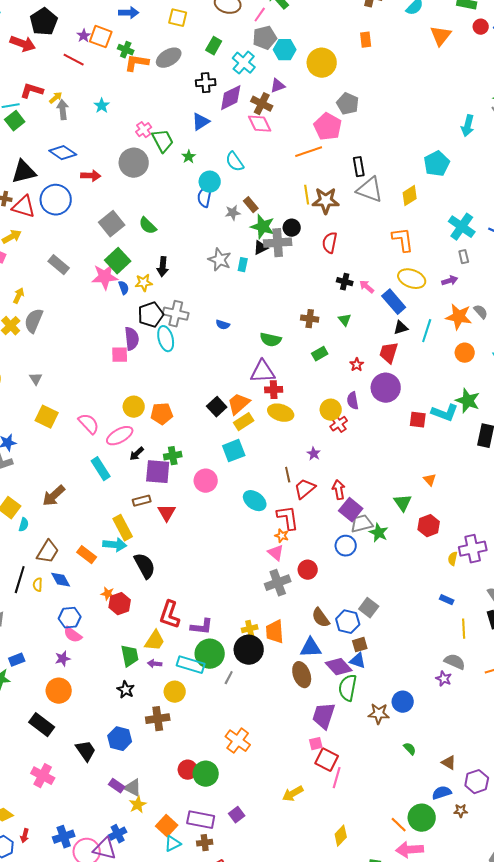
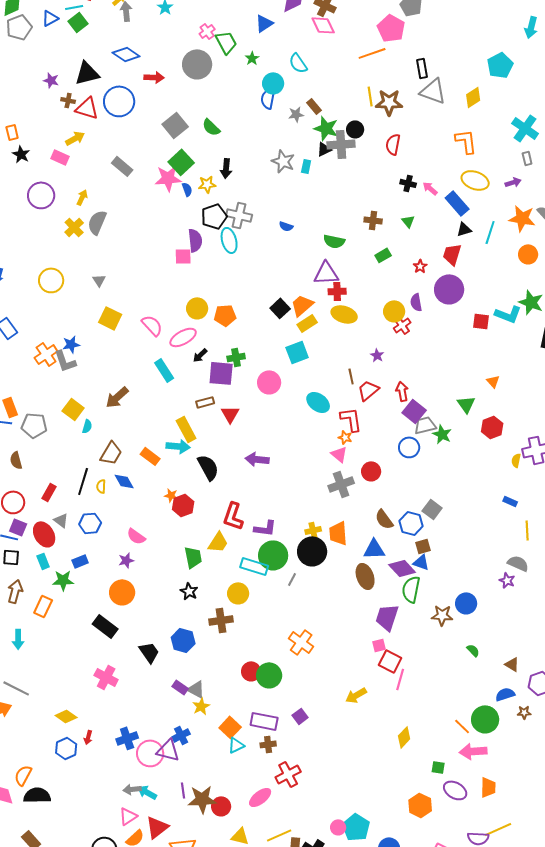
blue hexagon: (70, 618) -> (90, 523), moved
purple arrow: (155, 664) -> (257, 459), moved, size x1.6

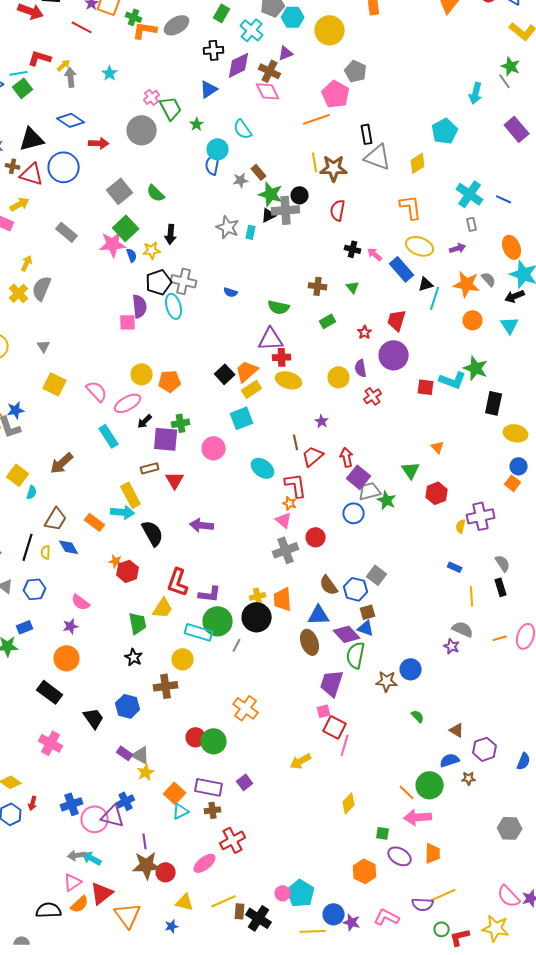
black triangle: (464, 229) -> (426, 284), moved
red cross: (402, 325) -> (373, 396), moved
purple line: (183, 790) -> (145, 841), moved

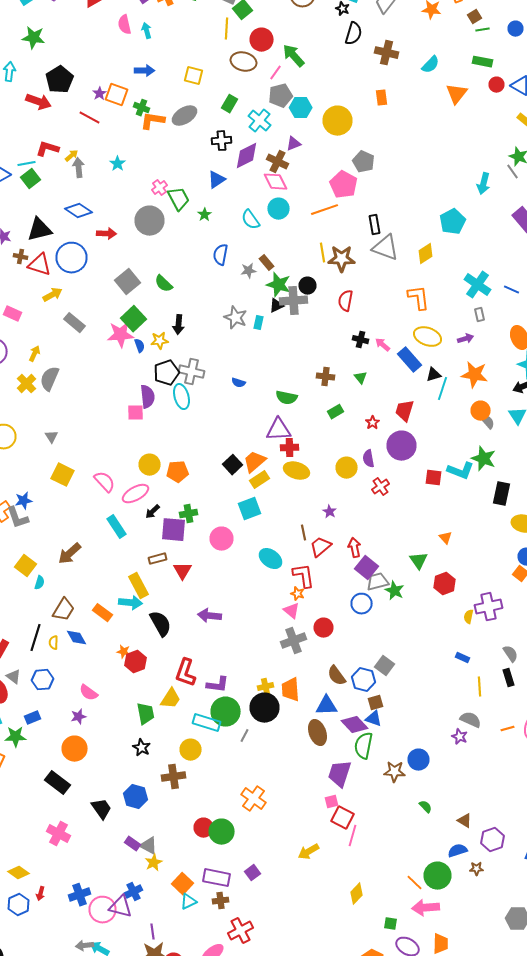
cyan circle: (218, 149) -> (278, 209), moved
yellow arrow: (20, 204) -> (52, 295), moved
gray semicircle: (489, 279) -> (488, 422), moved

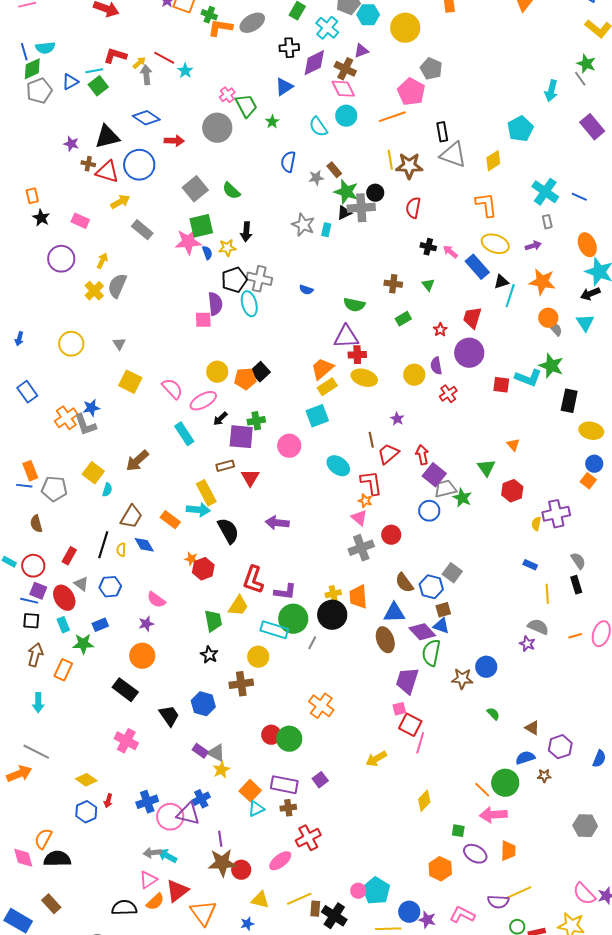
red line: (90, 118) -> (164, 58), moved
green square: (134, 319) -> (201, 226), turned 30
black square: (232, 465) -> (260, 372), moved

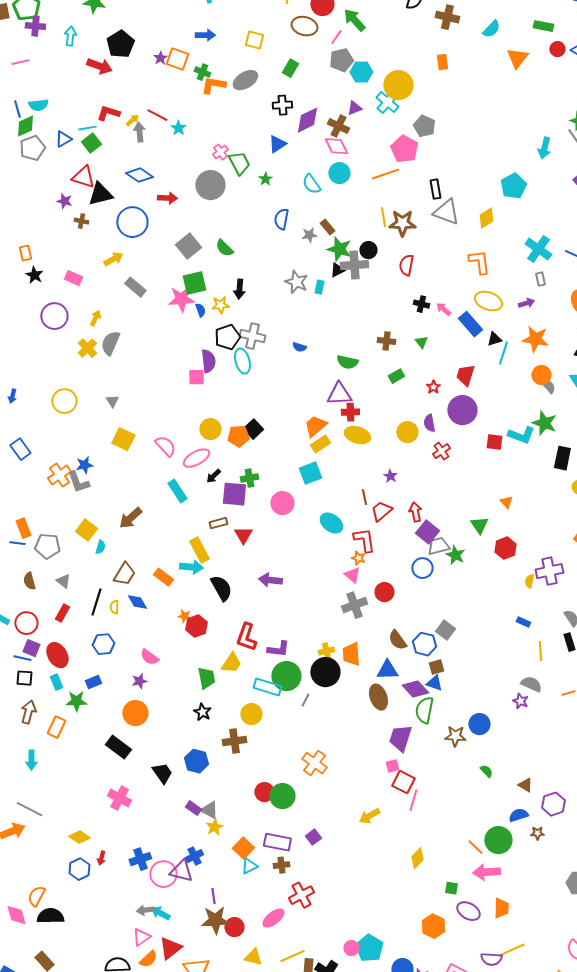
cyan cross: (327, 28) -> (387, 102), moved
red triangle: (107, 172) -> (83, 177), moved
gray triangle: (81, 584) -> (63, 581), moved

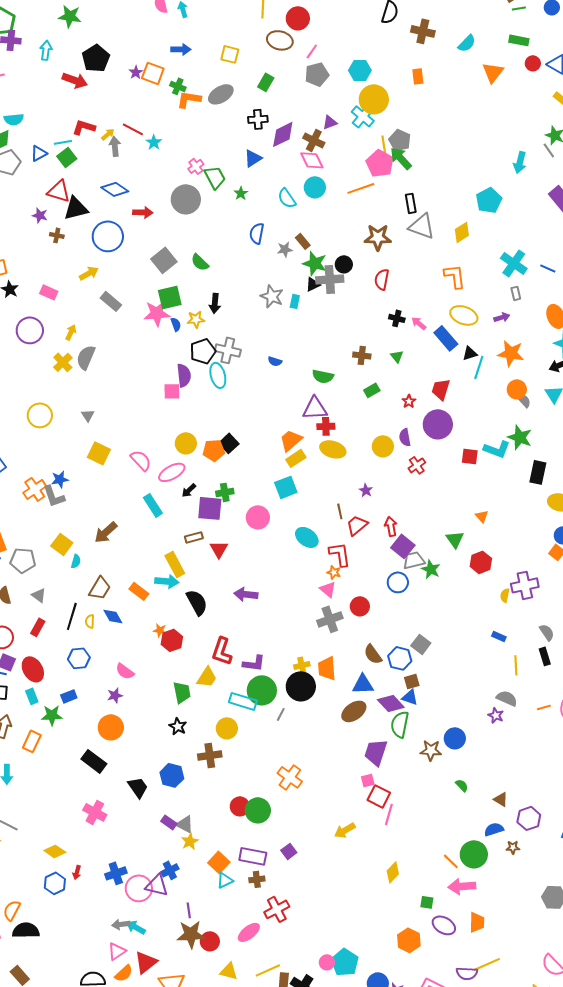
green arrow: (354, 20) -> (401, 158), moved
cyan hexagon: (361, 72) -> (360, 70), moved
yellow line: (383, 217) -> (384, 145), moved
brown ellipse: (378, 697) -> (354, 711), turned 75

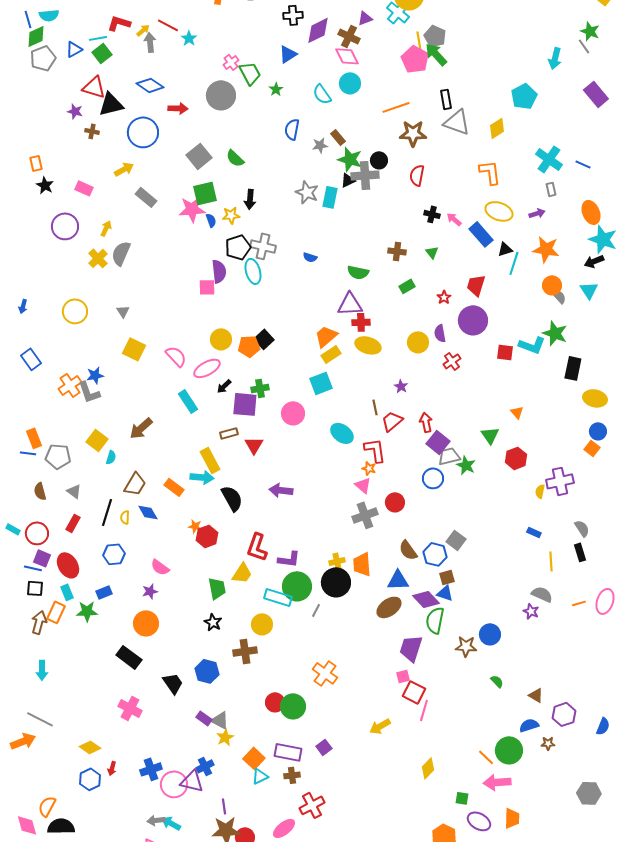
orange line: (361, 188) -> (396, 107), moved
cyan rectangle: (295, 301) -> (330, 197), size x1.5
orange rectangle: (32, 741) -> (56, 612), moved

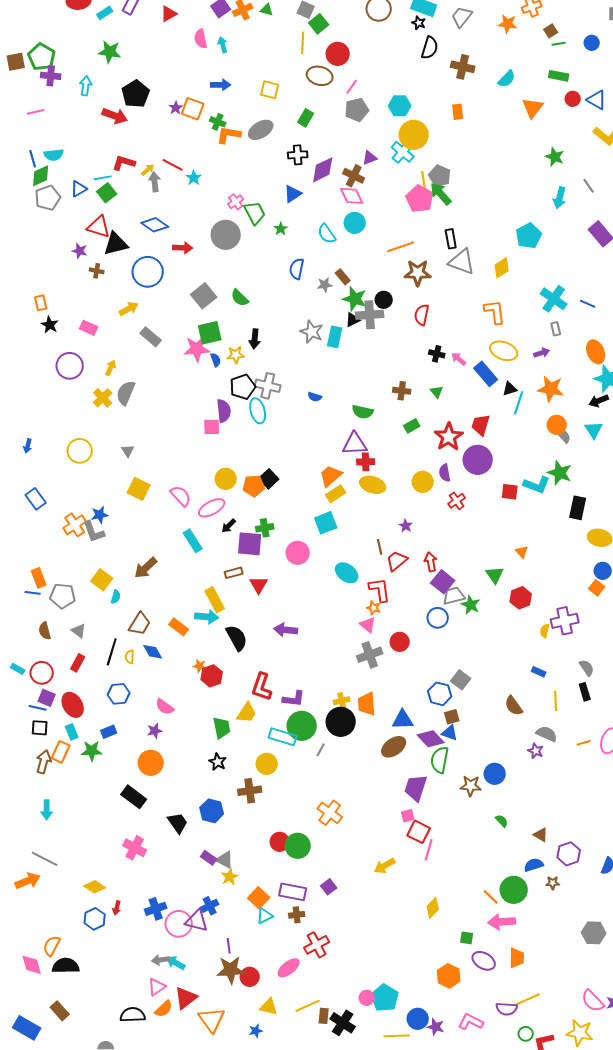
green star: (590, 31) -> (555, 157), moved
red star: (444, 297) -> (449, 437), size x2.0
brown semicircle: (408, 550) -> (514, 706), moved

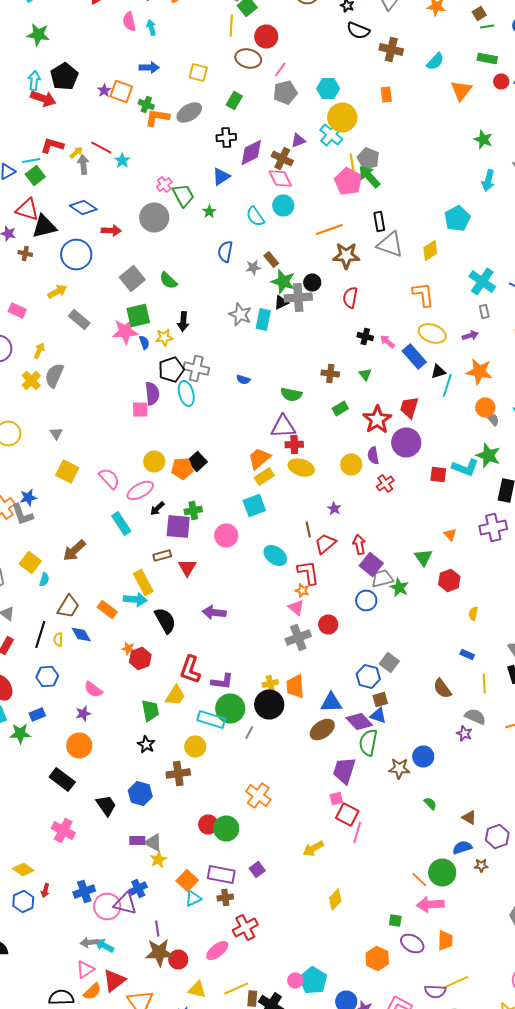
black semicircle: (430, 48) -> (358, 30), turned 95
cyan arrow: (86, 86) -> (34, 80), moved
purple cross: (565, 621) -> (493, 528), moved
purple rectangle: (209, 858) -> (137, 840), turned -35
yellow diamond: (433, 908) -> (335, 900), moved

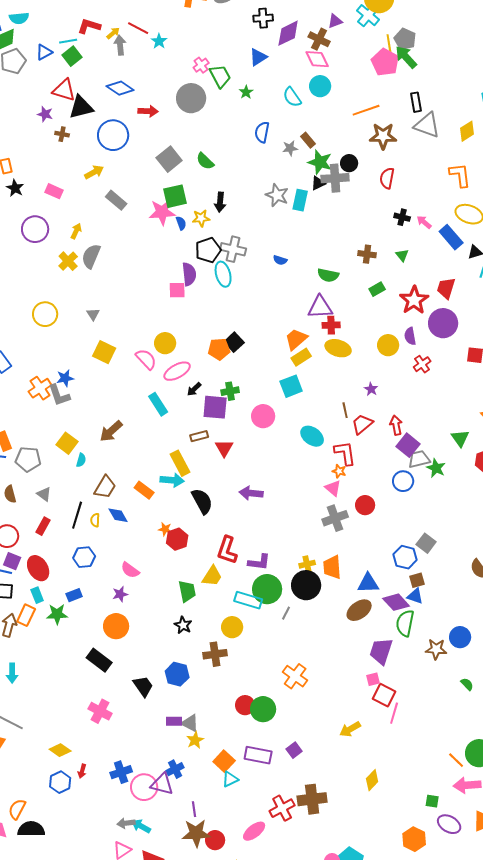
yellow circle: (154, 462) -> (165, 343), moved
brown cross: (225, 898) -> (312, 799), moved, size x1.8

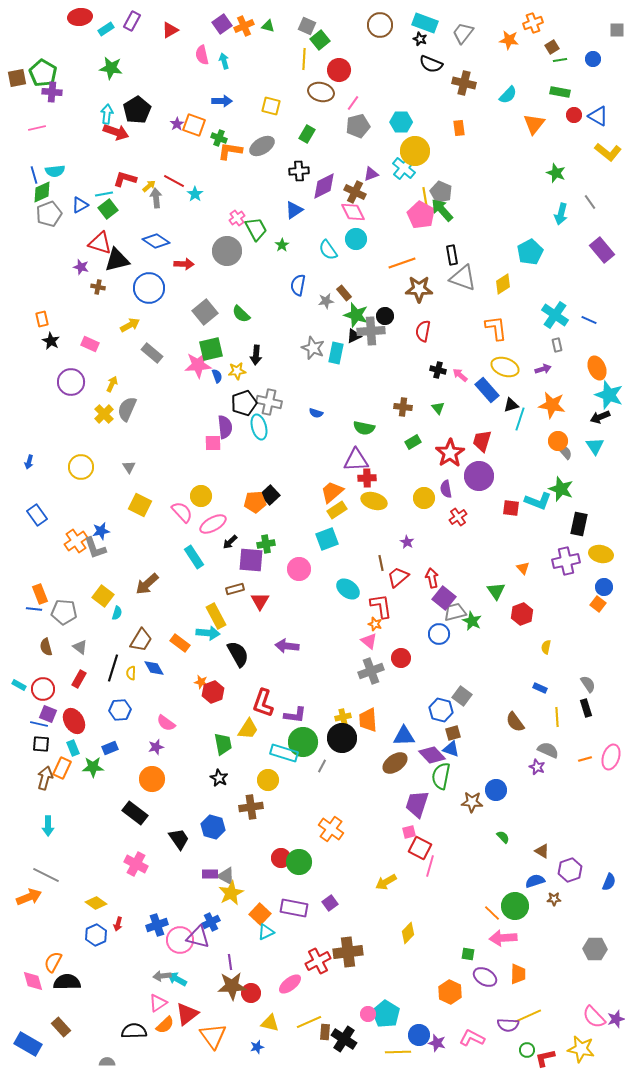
yellow star: (195, 740) -> (231, 893), size x1.4

